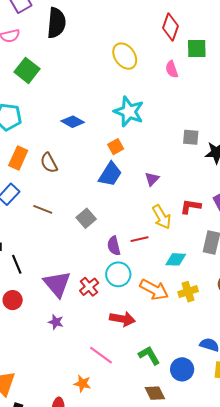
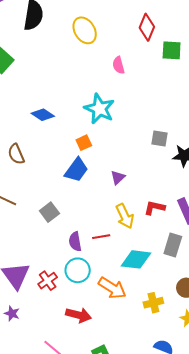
yellow ellipse: (125, 56) -> (85, 30), moved
pink semicircle: (172, 69) -> (119, 65), moved
cyan diamond: (176, 259) -> (136, 259), size x1.4
yellow cross: (188, 292) -> (153, 303), moved

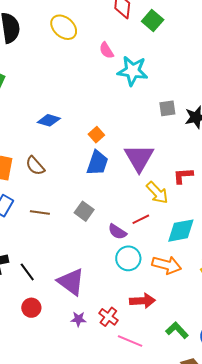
green square: (172, 50) -> (153, 20), turned -35
cyan star: (99, 109) -> (133, 71), moved
purple triangle: (118, 177) -> (139, 158), size x2.0
purple semicircle: (75, 242) -> (117, 232), turned -30
red cross: (48, 281) -> (108, 317), moved

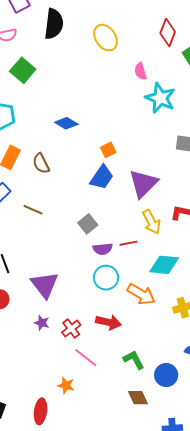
gray square: (84, 211) -> (88, 224), moved
purple semicircle: (117, 232) -> (103, 249), turned -54

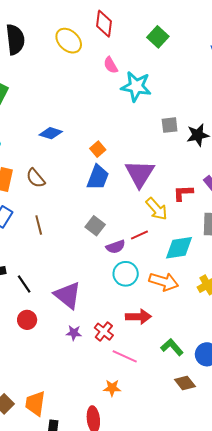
red diamond: (168, 32) -> (104, 24), moved
brown line: (33, 210) -> (39, 225), turned 66

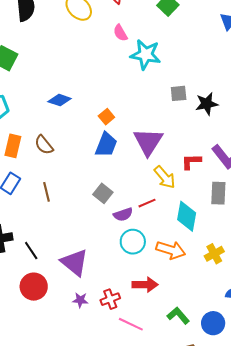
cyan diamond: (179, 248) -> (187, 216), turned -72
red circle: (27, 320) -> (34, 287), size x1.4
red cross: (104, 332) -> (110, 299), turned 30

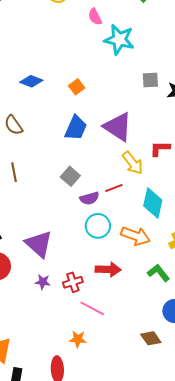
orange square: (106, 117) -> (77, 87), moved
purple triangle: (148, 142) -> (118, 127), turned -32
green L-shape: (178, 316) -> (158, 273), moved

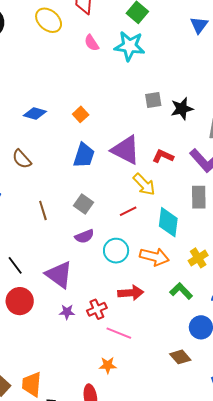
cyan star: (119, 40) -> (130, 46), moved
red L-shape: (160, 149) -> (163, 156), moved, turned 30
brown line: (14, 172) -> (43, 210), moved
purple semicircle: (89, 198) -> (84, 236), moved

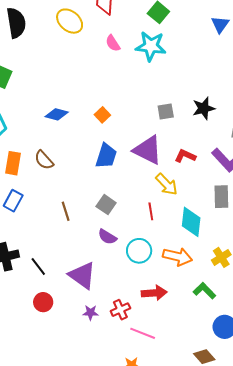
gray square: (153, 100) -> (166, 112), moved
red line: (128, 211) -> (151, 211), turned -72
purple semicircle: (84, 236) -> (107, 237), turned 54
red circle: (20, 301) -> (43, 302), size x0.7

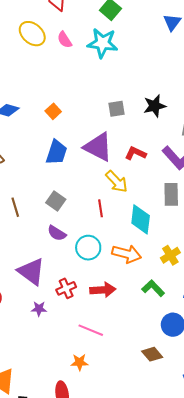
yellow ellipse: (70, 21) -> (32, 34), moved
red cross: (120, 310) -> (66, 288), moved

